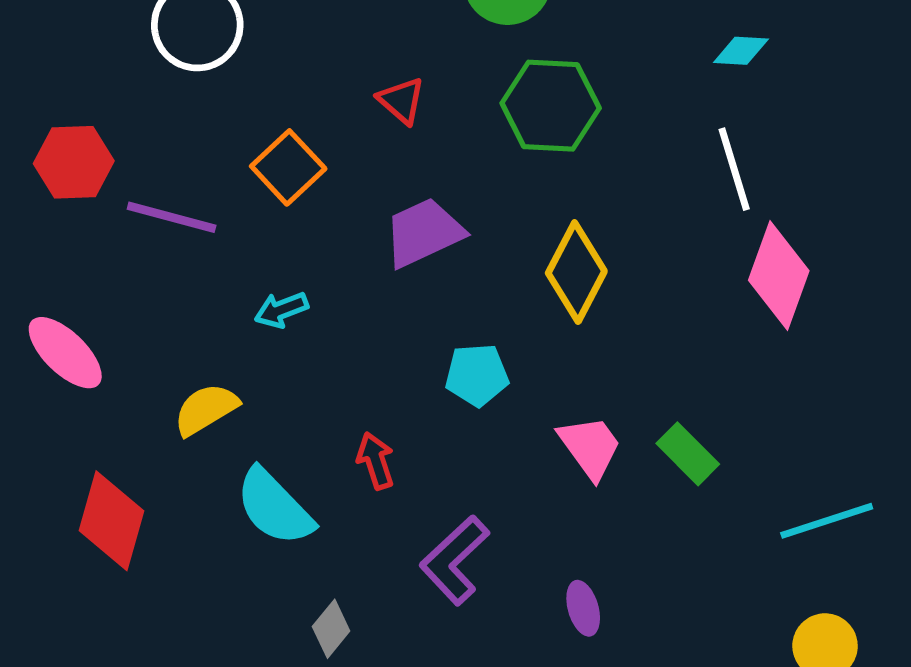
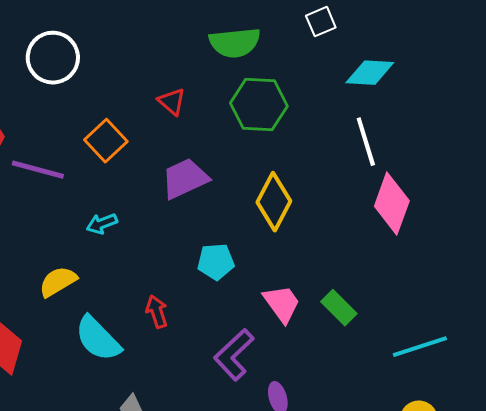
cyan diamond: (741, 51) -> (370, 73), size x1.5
purple L-shape: (455, 560) -> (234, 355), moved

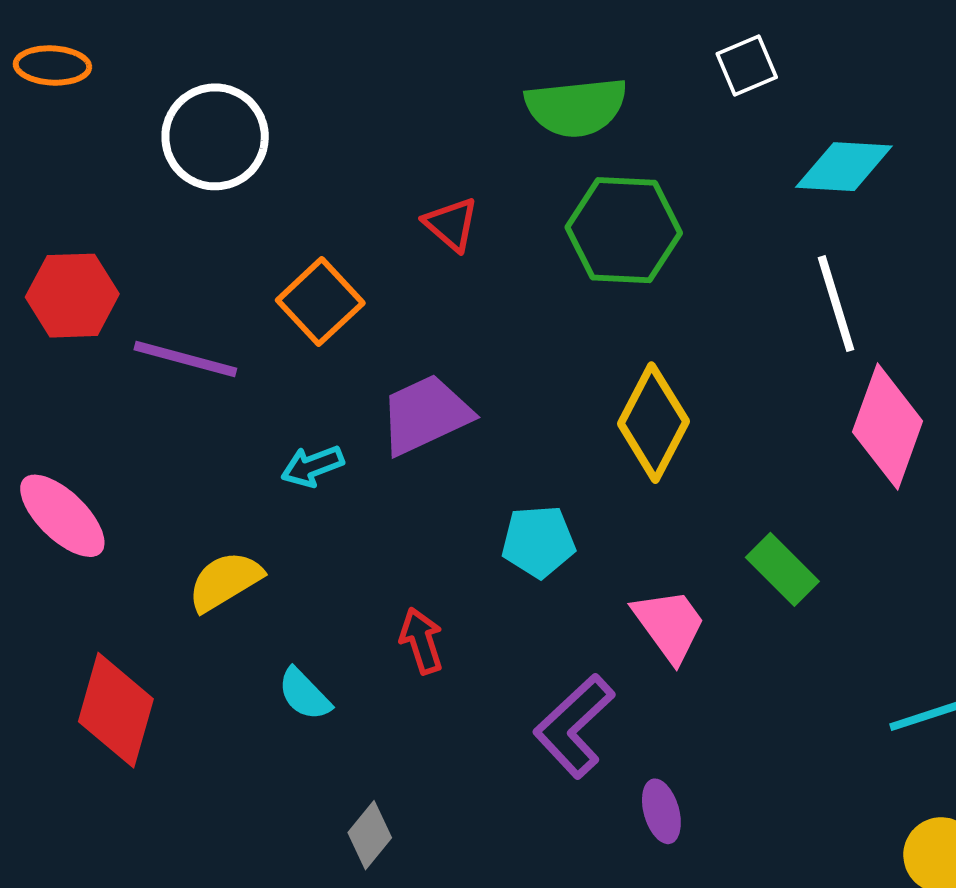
purple trapezoid: (185, 179) -> (425, 415), moved
green rectangle: (339, 308) -> (782, 569), moved
cyan semicircle: (98, 339) -> (304, 694), size x0.6

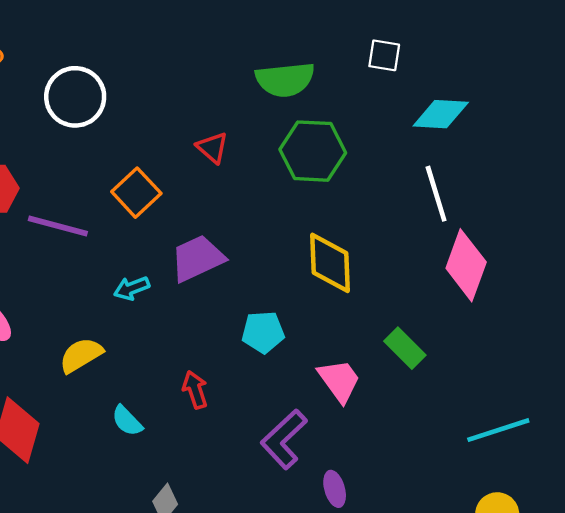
white square: (747, 65) -> (384, 55), turned 32
yellow diamond: (653, 423) -> (330, 263), turned -30

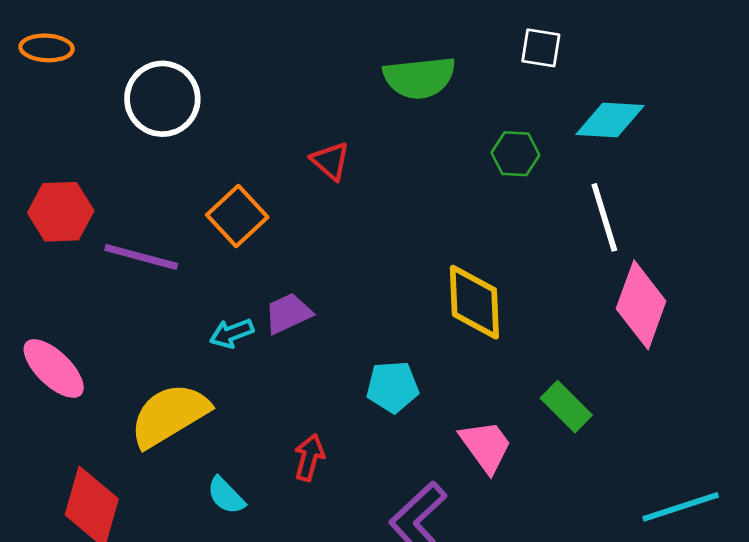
green hexagon: (313, 151) -> (515, 154), moved, size x0.6
purple trapezoid: (197, 258) -> (288, 313), moved, size x0.7
yellow semicircle: (81, 355) -> (169, 415), size x1.5
red arrow: (195, 390) -> (309, 457), turned 33

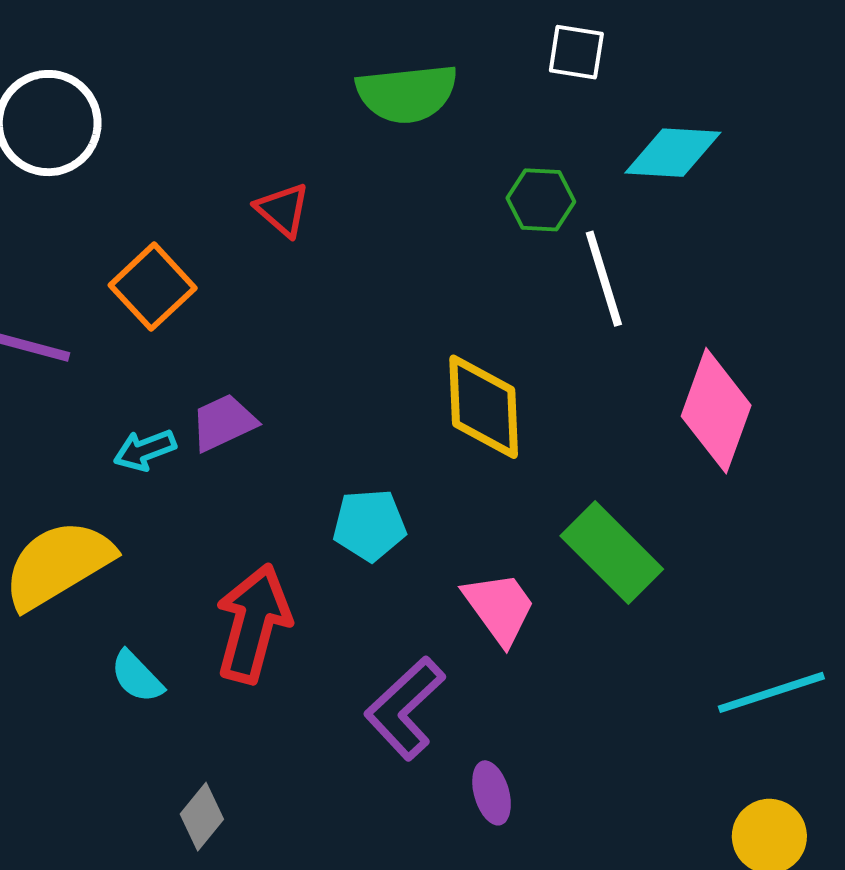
white line: (604, 217) -> (604, 279), moved
green rectangle: (566, 407) -> (612, 553), size x1.4
red arrow: (309, 457) -> (253, 623), size x1.8

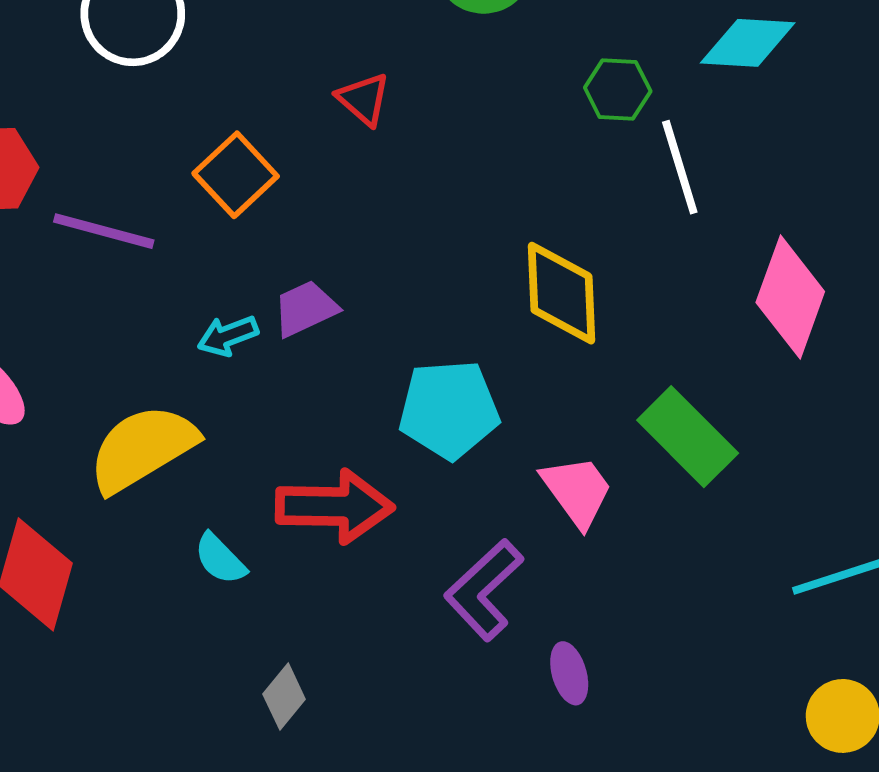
cyan pentagon: (369, 525) -> (449, 409), size x1.4
red arrow: (253, 623) -> (334, 506), turned 76

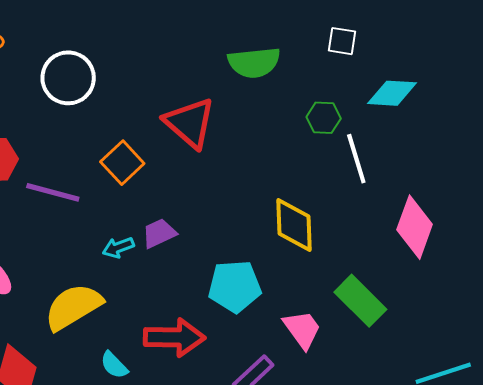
red triangle: (364, 99) -> (190, 123), size x1.8

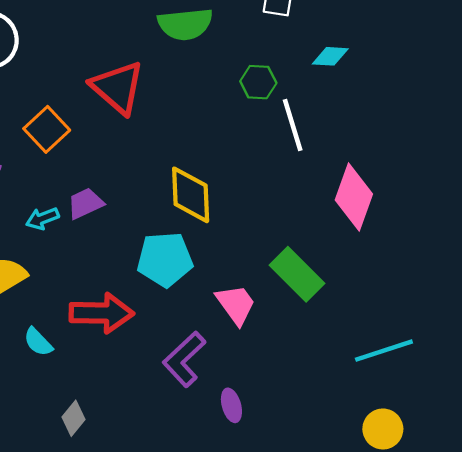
cyan diamond: (392, 93) -> (330, 56), size x0.7
yellow diamond: (294, 225) -> (191, 195), moved

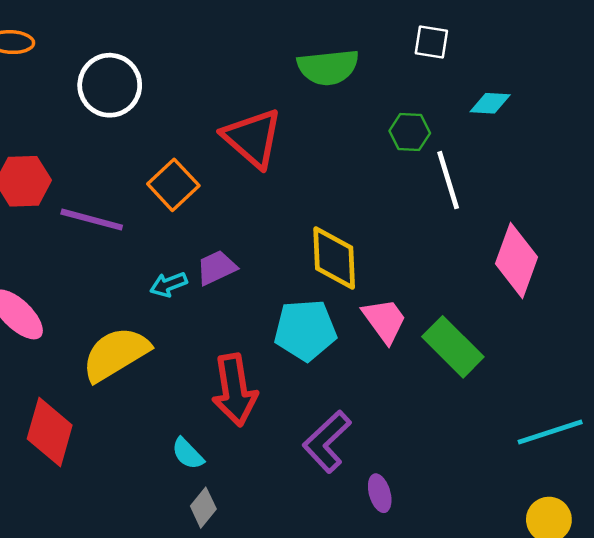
pink trapezoid: (236, 304) -> (384, 320), moved
red arrow: (101, 313) -> (235, 390), turned 80
cyan semicircle: (38, 342) -> (188, 454), moved

